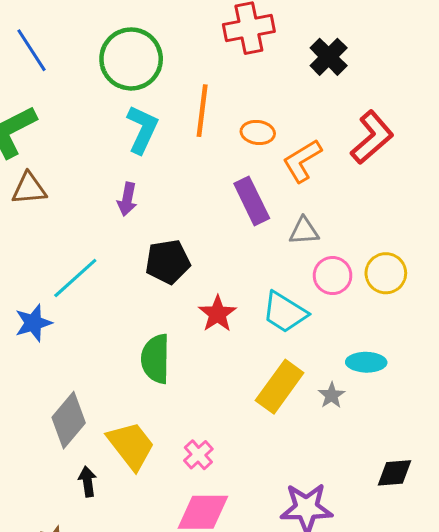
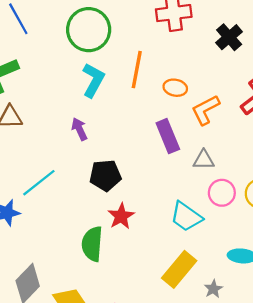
purple arrow: (127, 199) -> (79, 129), turned 140
red star: (217, 314) -> (121, 216), moved
gray star: (332, 395) -> (213, 289), moved

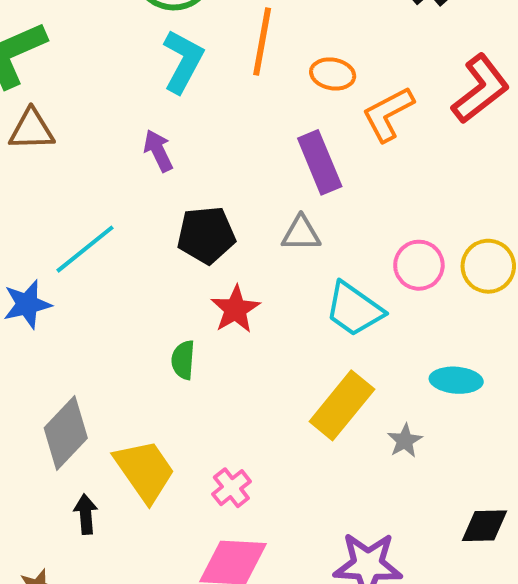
gray triangle: (204, 160) -> (301, 233), moved
green semicircle: (92, 244) -> (183, 360), size x0.6

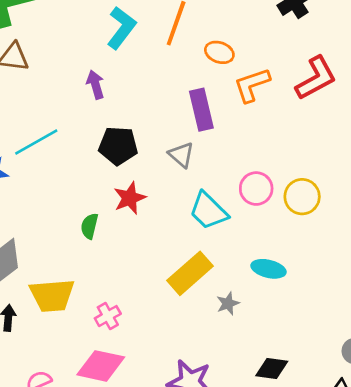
gray triangle: (301, 233) -> (181, 155), turned 32
yellow trapezoid: (145, 471) -> (52, 295), turned 111

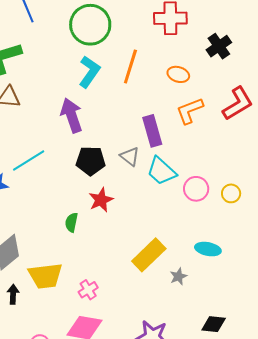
orange ellipse: (219, 52) -> (178, 74), moved
purple arrow: (95, 85) -> (71, 115), size x1.6
gray triangle: (181, 155) -> (130, 157), moved
yellow circle: (302, 197) -> (231, 193), size x0.7
cyan trapezoid: (208, 211) -> (161, 171), moved

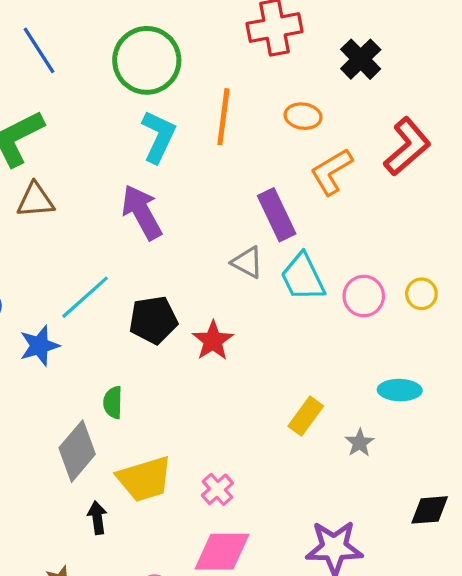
black pentagon: (91, 161) -> (153, 320), moved
cyan trapezoid: (161, 171) -> (303, 277), turned 32
green semicircle: (71, 222) -> (113, 402), moved
yellow rectangle: (149, 255) -> (306, 416), size x0.7

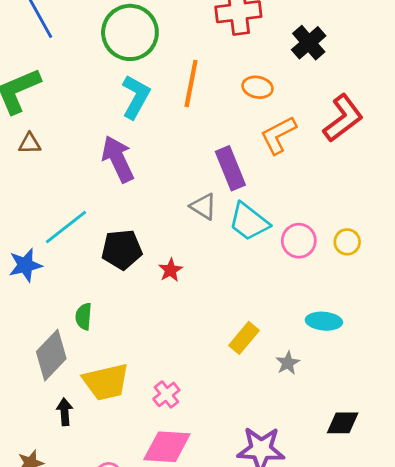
brown triangle: (35, 200) -> (30, 143), size x0.7
cyan trapezoid: (303, 277) -> (249, 222), turned -30
red star: (213, 341) -> (170, 270), size x0.7

